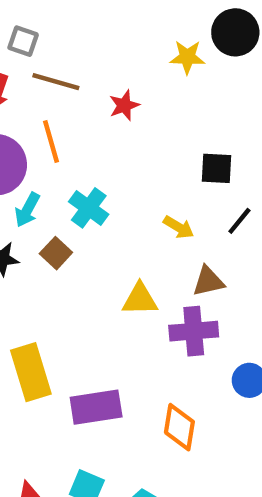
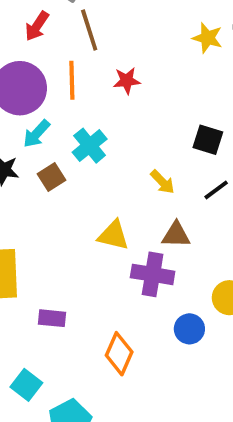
brown line: (56, 82) -> (89, 30), turned 42
red star: (124, 105) -> (127, 81), moved
purple rectangle: (96, 407) -> (52, 318), size x0.6

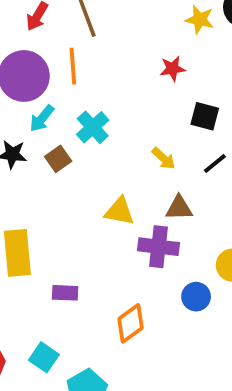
red star: (127, 81) -> (173, 69), moved
orange diamond: (119, 354) -> (130, 323), turned 33

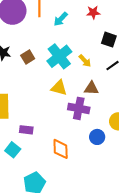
cyan arrow: (42, 118) -> (61, 19), moved
cyan cross: (93, 127) -> (59, 56), moved, size x1.4
orange diamond: (130, 323) -> (61, 149), turned -60
cyan square: (44, 357) -> (13, 150), moved

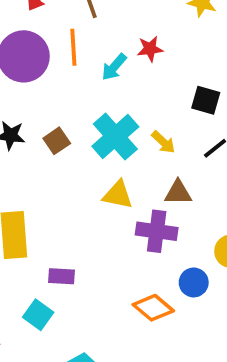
red star: (93, 12) -> (150, 49), moved
orange diamond: (61, 149) -> (153, 308), moved, turned -45

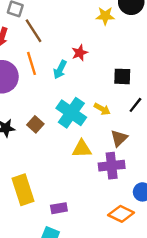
brown triangle: (178, 193) -> (119, 138), turned -30

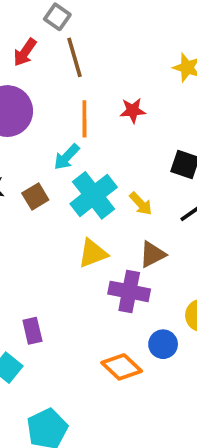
orange line: (32, 63) -> (84, 119), moved
cyan arrow: (60, 70) -> (67, 157), moved
yellow triangle: (82, 149) -> (93, 253), turned -36
purple rectangle: (59, 208) -> (32, 331), turned 70

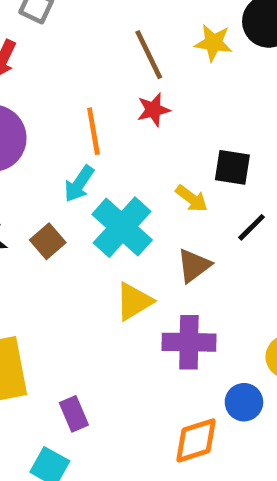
brown line: (75, 57) -> (149, 55), moved
yellow arrow: (141, 204) -> (192, 198), moved
brown triangle: (153, 254) -> (194, 266), moved
orange diamond: (122, 367) -> (196, 440), turned -51

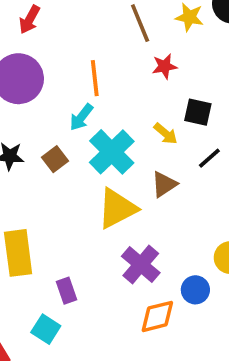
red star: (153, 110) -> (164, 66), moved
yellow triangle: (134, 301) -> (117, 209), size x1.4
purple cross: (189, 342) -> (141, 265), moved, turned 36

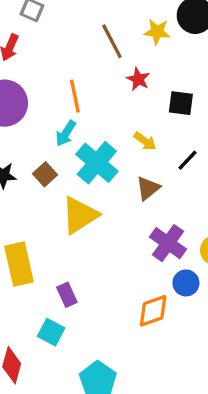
red star: (164, 66) -> (138, 79), turned -30
black square: (198, 112) -> (181, 103), moved
yellow triangle: (117, 209) -> (80, 215), moved
purple cross: (141, 265) -> (168, 243), moved

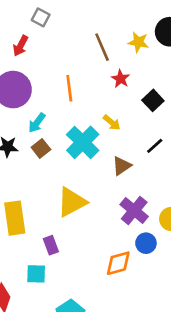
black square: (181, 103) -> (153, 100), turned 35
cyan arrow: (66, 133) -> (37, 123), moved
yellow arrow: (145, 141) -> (112, 122), moved
yellow triangle: (80, 215) -> (72, 202), moved
cyan square: (51, 332) -> (36, 274), turned -30

